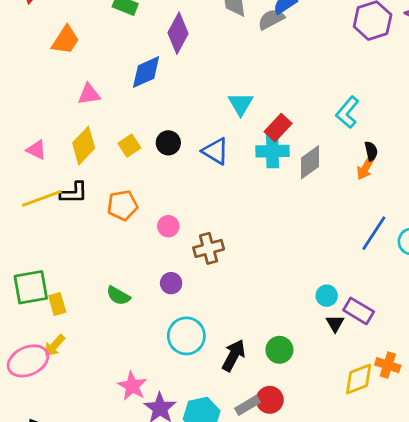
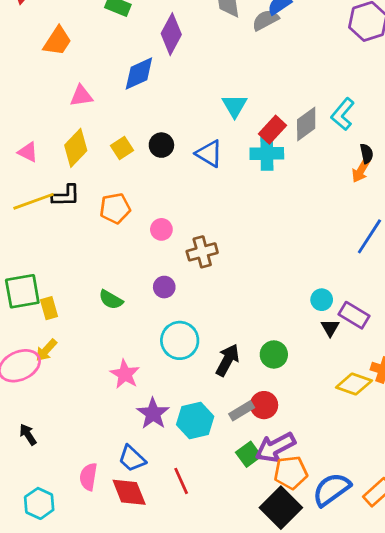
gray diamond: (310, 162) -> (306, 124), moved
yellow diamond: (359, 379) -> (354, 384), turned 40
pink star: (132, 386) -> (125, 374), moved

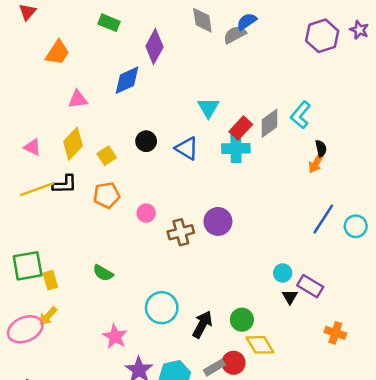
yellow square: (122, 148) -> (107, 156), moved
purple circle: (164, 287) -> (218, 221), moved, size x1.5
yellow diamond: (354, 384) -> (260, 345), moved, turned 40

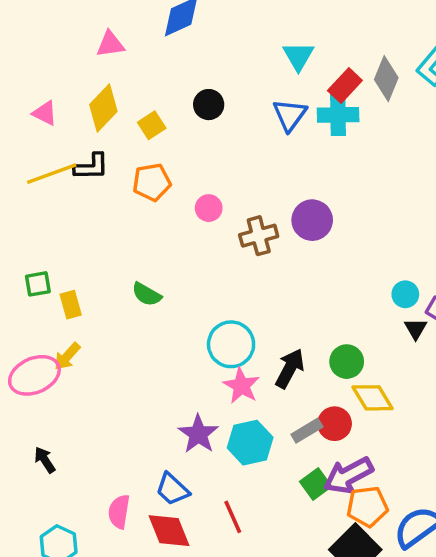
gray diamond: (269, 123) -> (386, 79), turned -32
blue triangle: (187, 148) -> (290, 115), moved, turned 35
green square: (28, 266) -> (38, 284), size x0.6
pink star: (115, 336) -> (241, 386), moved

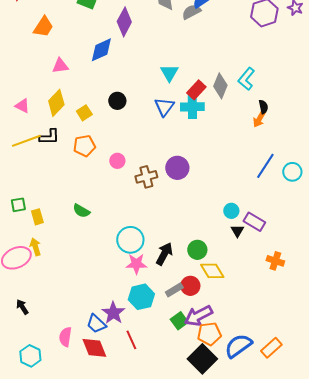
yellow arrow: (67, 356) -> (35, 247), turned 120
pink star: (241, 386) -> (136, 264), turned -30
purple star: (198, 434) -> (113, 313), moved

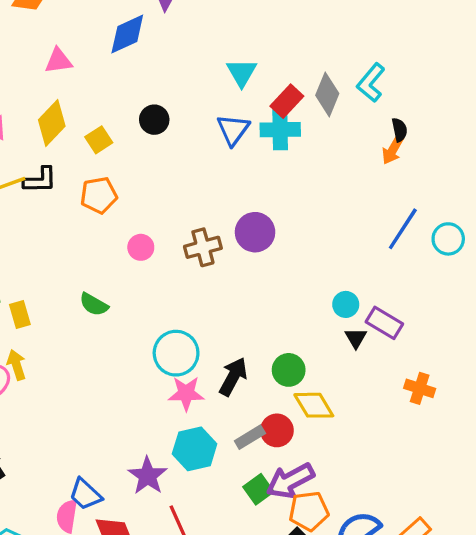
pink circle: (117, 161) -> (141, 247), moved
blue trapezoid: (96, 324) -> (85, 494), moved

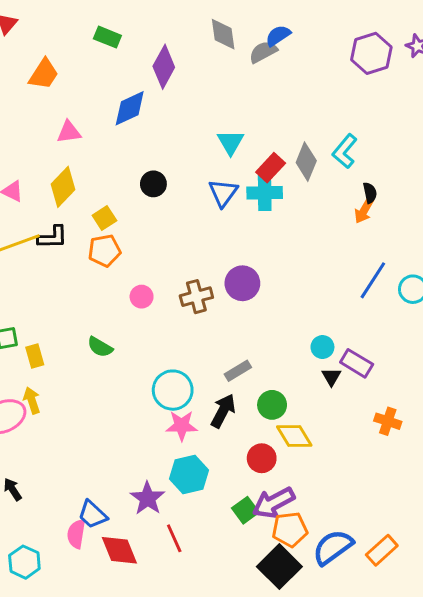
yellow square: (99, 140) -> (104, 218), moved
gray rectangle: (250, 437) -> (238, 371), moved

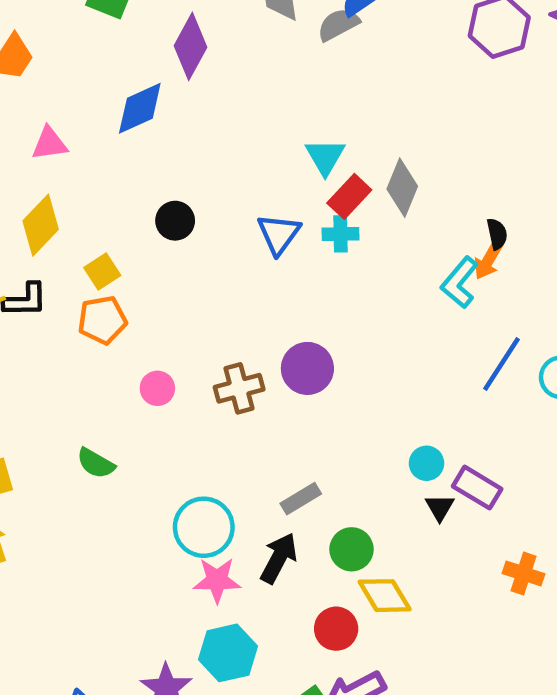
cyan triangle: (231, 142) -> (325, 157), moved
cyan L-shape: (345, 151) -> (460, 282), moved
cyan cross: (265, 193) -> (340, 234), size x0.7

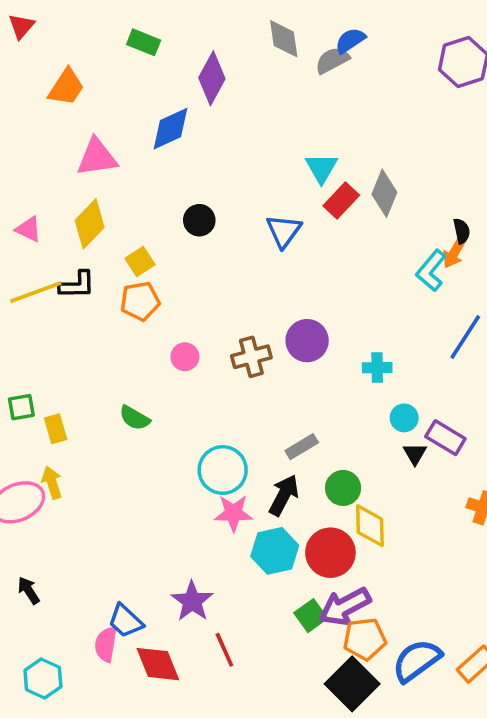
pink triangle: (49, 144) -> (97, 157), size x1.4
cyan cross: (340, 234) -> (377, 368), moved
yellow diamond: (385, 596) -> (370, 526), turned 30
red circle: (336, 629) -> (330, 553), size x1.4
cyan hexagon: (228, 653) -> (275, 551), moved

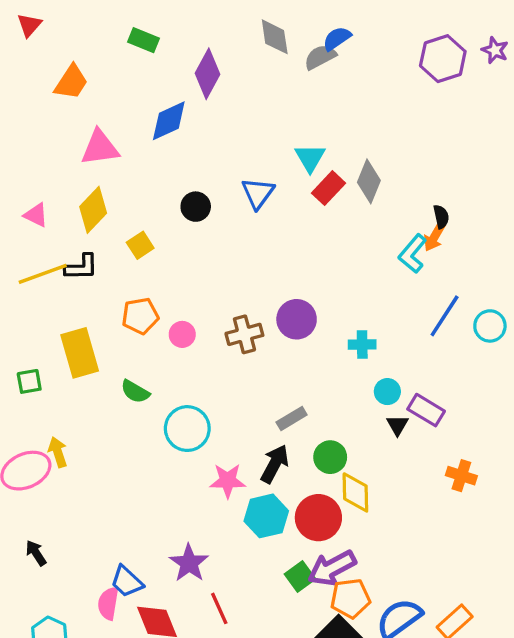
blue triangle: (284, 231) -> (258, 193), moved
orange pentagon: (140, 301) -> (140, 316), moved
yellow rectangle: (56, 429) -> (80, 353), moved, size x1.8
cyan circle: (223, 470) -> (187, 429), moved

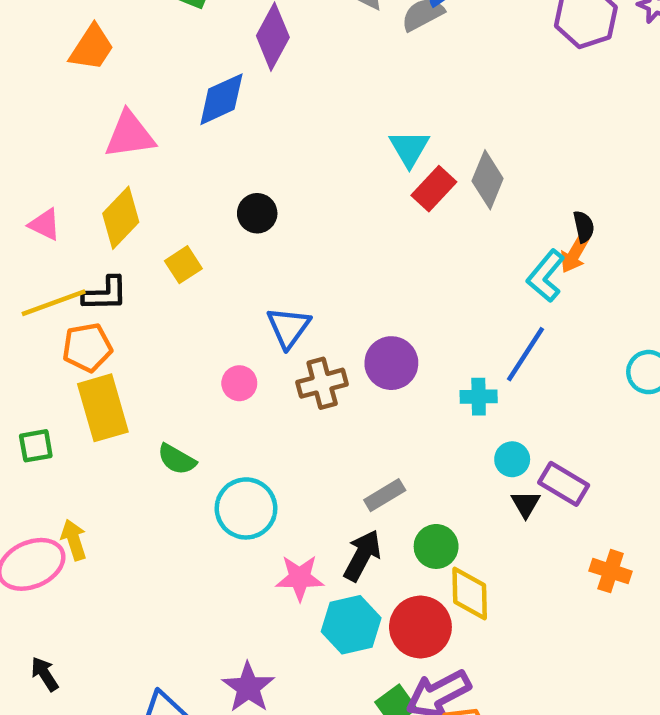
blue triangle: (258, 193) -> (288, 327), moved
orange pentagon: (140, 316) -> (87, 347), moved
blue line: (445, 316) -> (526, 354), moved

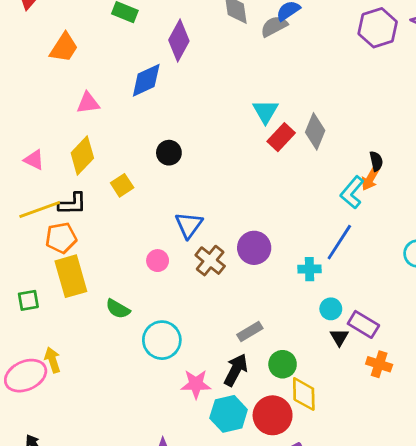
pink triangle: (130, 135) -> (88, 103), size x0.7
brown cross: (322, 383) -> (210, 261), turned -36
orange cross: (611, 571) -> (379, 364), moved

